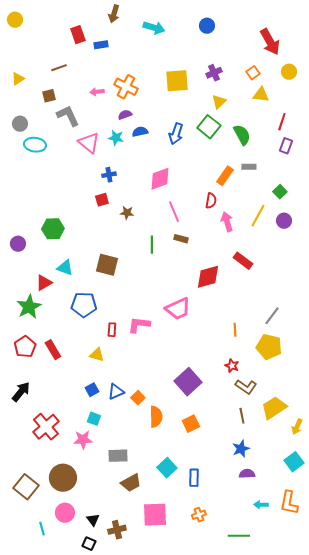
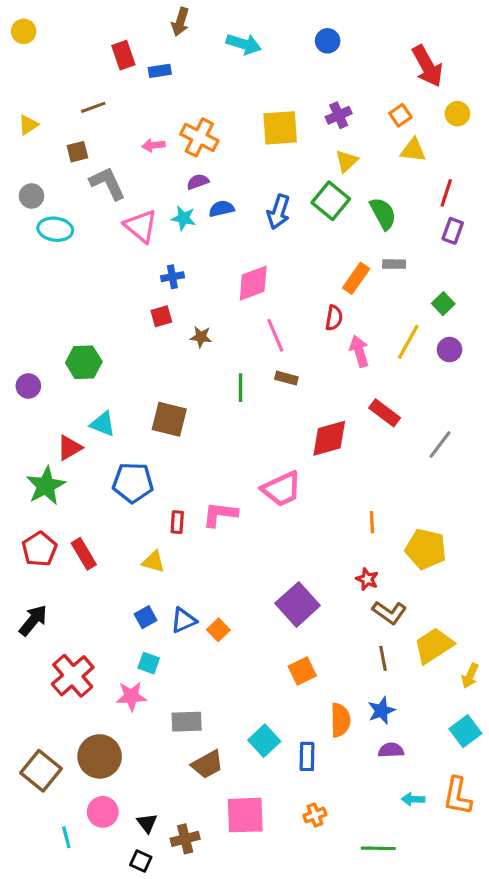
gray line: (272, 316) -> (440, 445), moved
orange semicircle: (156, 417) -> (340, 720), moved

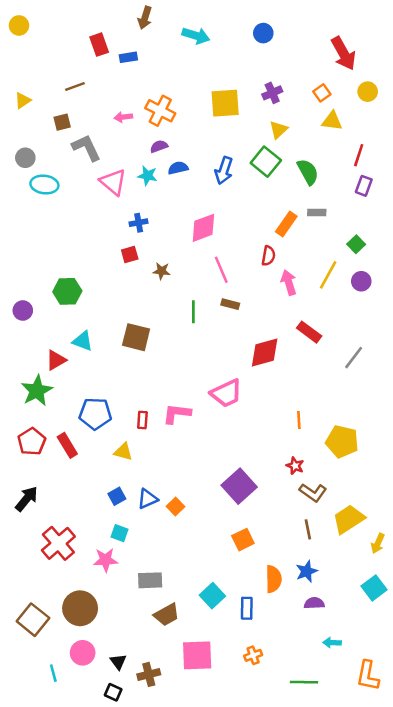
blue pentagon: (133, 483) -> (95, 414), moved
orange L-shape: (457, 796) -> (368, 676), moved

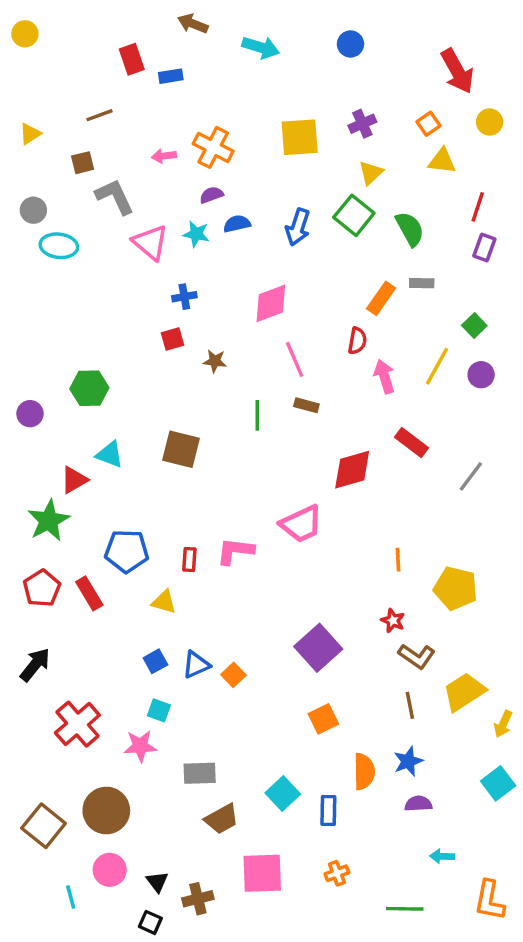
brown arrow: (145, 18) -> (193, 24), turned 95

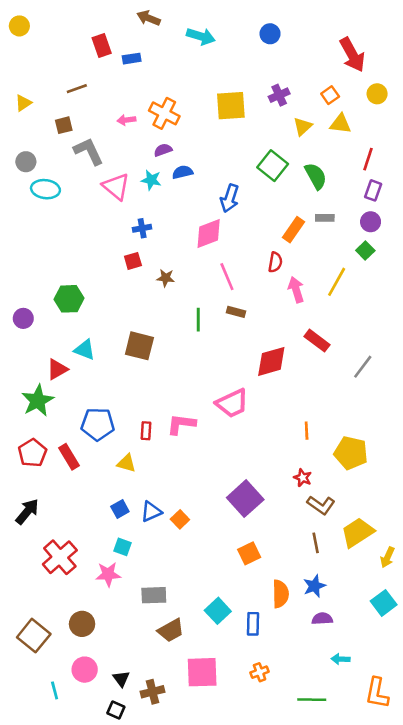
yellow triangle: (371, 173) -> (303, 126), moved
blue arrow: (298, 227) -> (230, 198), moved
purple circle: (481, 375) -> (371, 222), moved
brown circle: (106, 810) -> (82, 624), size x0.7

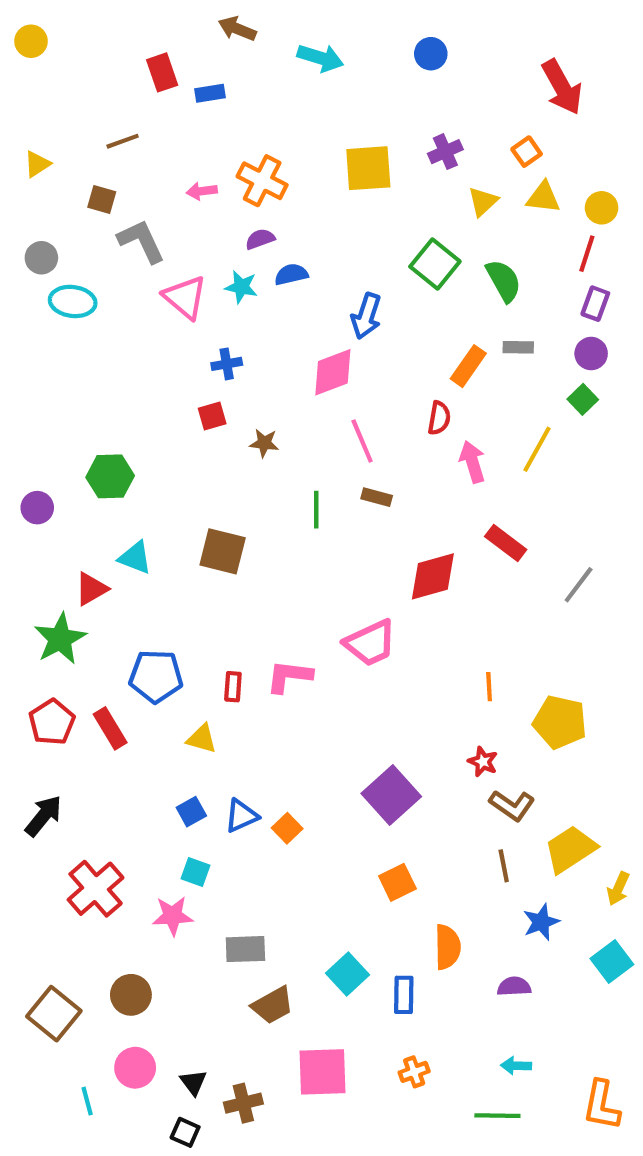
yellow circle: (377, 94) -> (602, 208), moved
brown square: (64, 125) -> (102, 199), turned 30
blue star: (314, 586) -> (541, 922), moved
cyan arrow: (341, 659) -> (516, 1066), moved

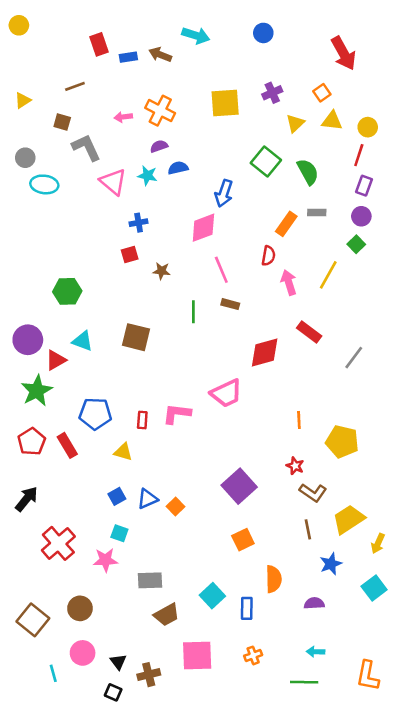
brown arrow: (237, 29) -> (160, 55), moved
purple circle: (37, 508) -> (28, 340), moved, size x1.5

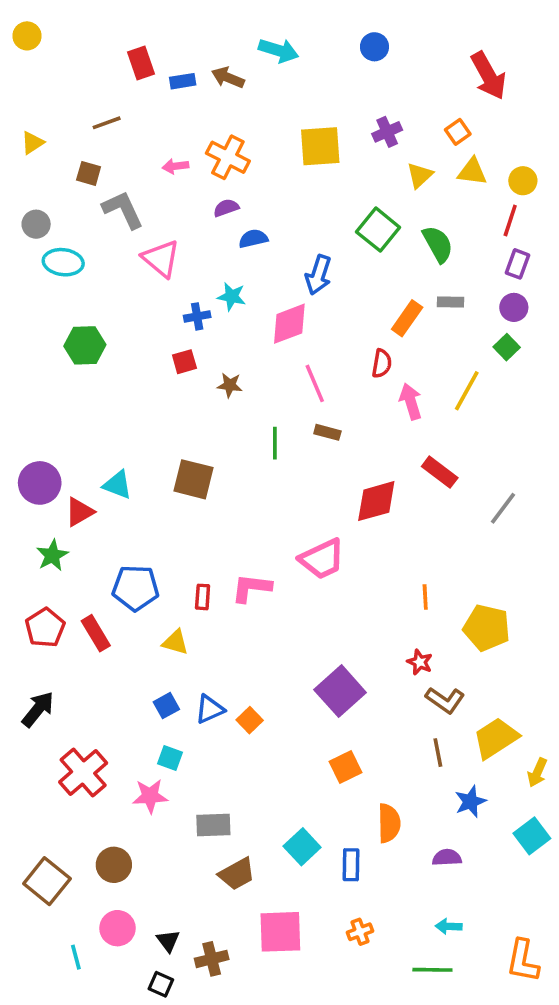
cyan star: (147, 176) -> (232, 297), moved
green hexagon: (67, 291) -> (85, 345), moved
green star: (37, 391) -> (52, 555), size x0.7

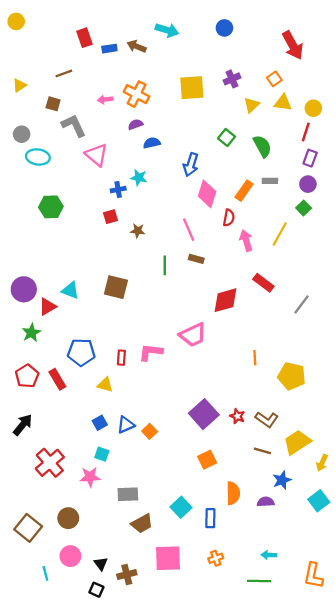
green square: (378, 230) -> (227, 137), size x0.7
pink diamond: (289, 324) -> (207, 194), moved, turned -52
red star: (420, 662) -> (237, 416), moved
brown line: (438, 753) -> (262, 451), turned -63
purple semicircle: (447, 858) -> (266, 502), moved

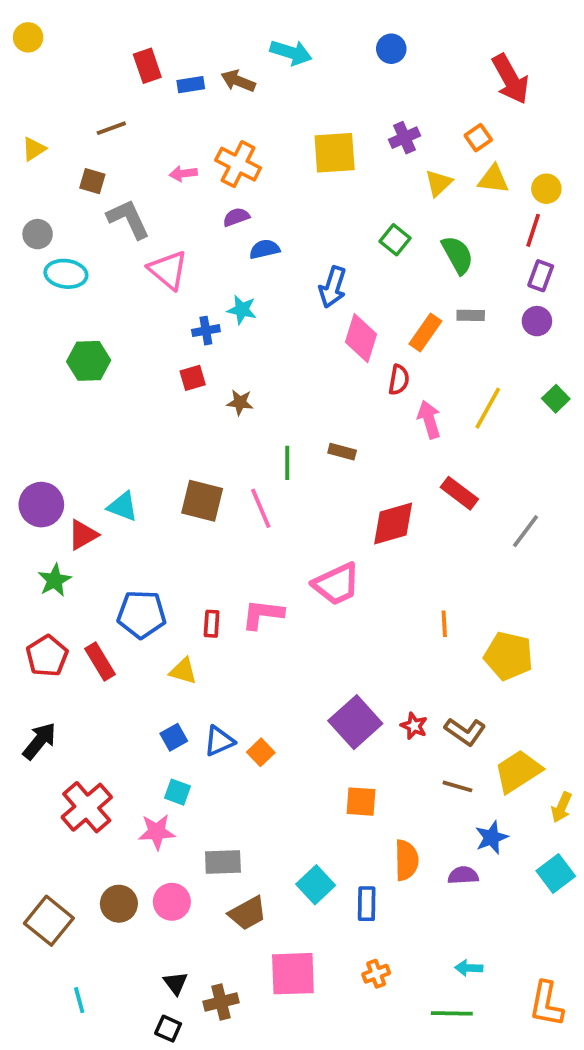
green square: (304, 208) -> (556, 399), moved
pink line: (189, 230) -> (261, 508), moved
orange square: (207, 460) -> (361, 802), turned 30
pink circle: (70, 556) -> (172, 902), moved

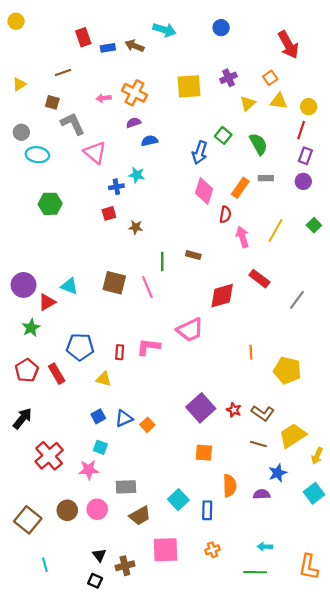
blue arrow: (333, 287) -> (200, 153), moved

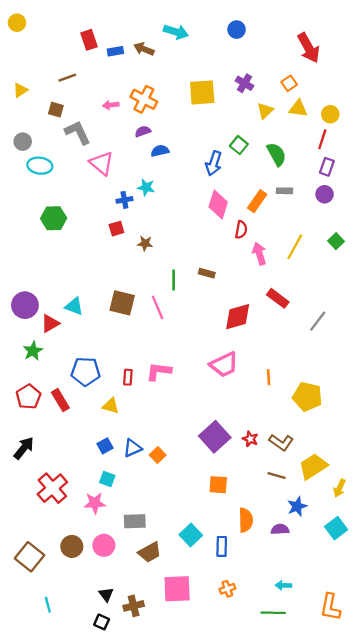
purple cross: (229, 78) -> (245, 83), turned -35
pink trapezoid: (190, 330) -> (224, 365), moved

